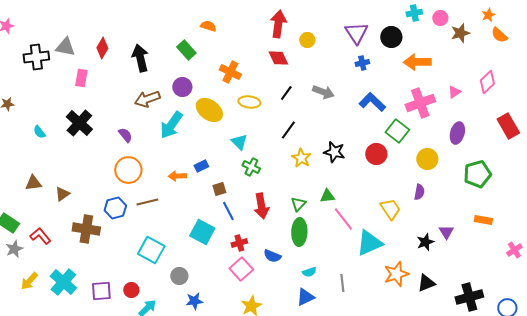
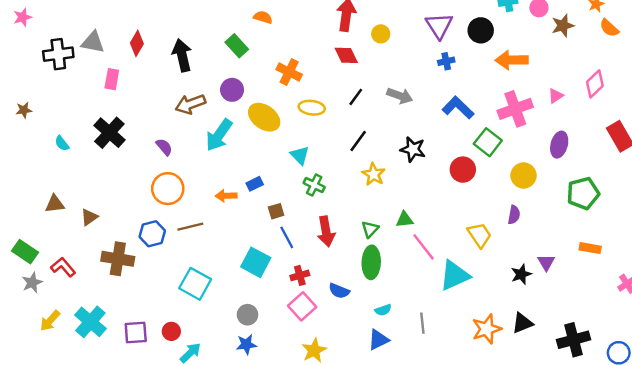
black star: (334, 152) -> (413, 149), moved
orange star: (396, 274) -> (487, 329), moved
gray circle: (179, 276) -> (247, 315), moved

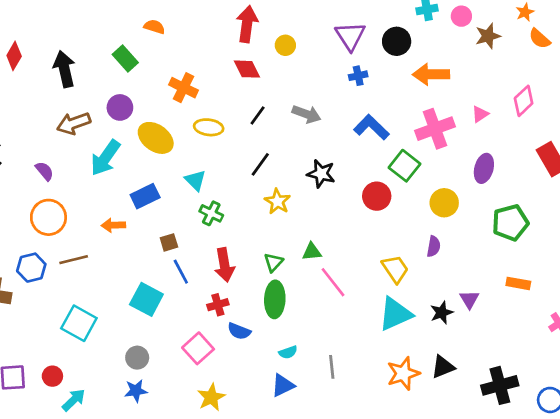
blue rectangle: (255, 184) -> (145, 196), moved, size x1.5
red cross: (300, 275) -> (218, 305), moved
cyan triangle: (455, 275) -> (395, 314), moved

